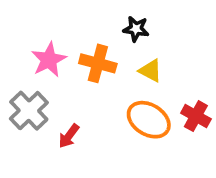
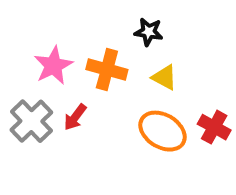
red arrow: (69, 136) -> (75, 117), moved

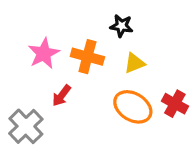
yellow triangle: (164, 77) -> (134, 63), turned -50
gray cross: (31, 121) -> (26, 126), moved

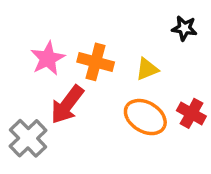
black star: (121, 26) -> (184, 28), moved
red arrow: (62, 96) -> (67, 105), size x1.6

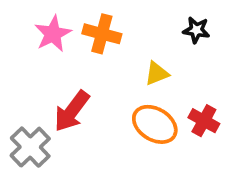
pink star: (48, 58) -> (53, 34), moved
orange cross: (96, 62) -> (102, 34), moved

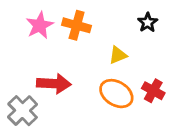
black star: (196, 30) -> (148, 22), turned 30
red arrow: (72, 111) -> (54, 84), turned -124

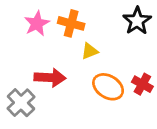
black star: (148, 22) -> (137, 21), size x1.5
yellow triangle: (118, 55) -> (90, 51), moved

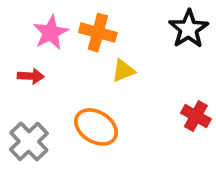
red arrow: (50, 78) -> (31, 76), moved, size x0.6
orange ellipse: (108, 87) -> (96, 127), moved

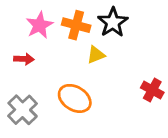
black star: (189, 29) -> (113, 22), moved

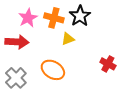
red arrow: (24, 59) -> (17, 42), size x1.6

